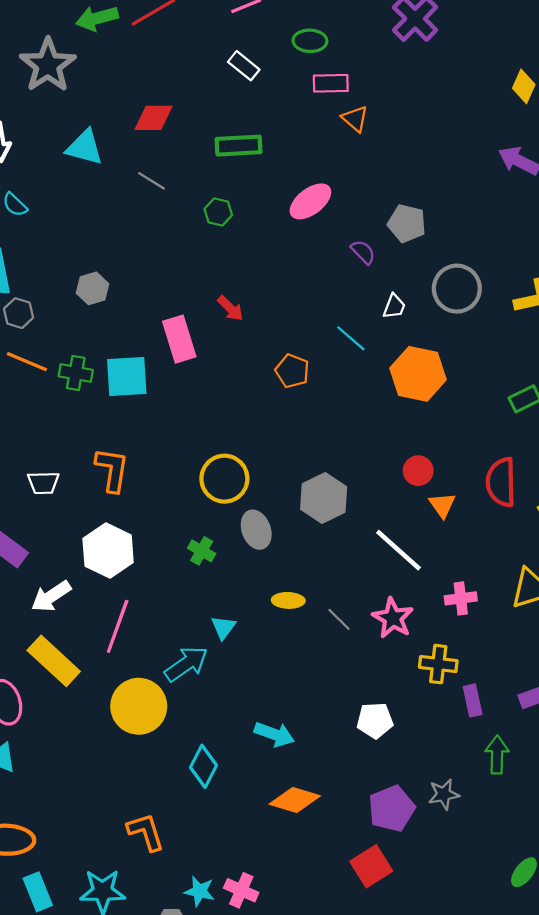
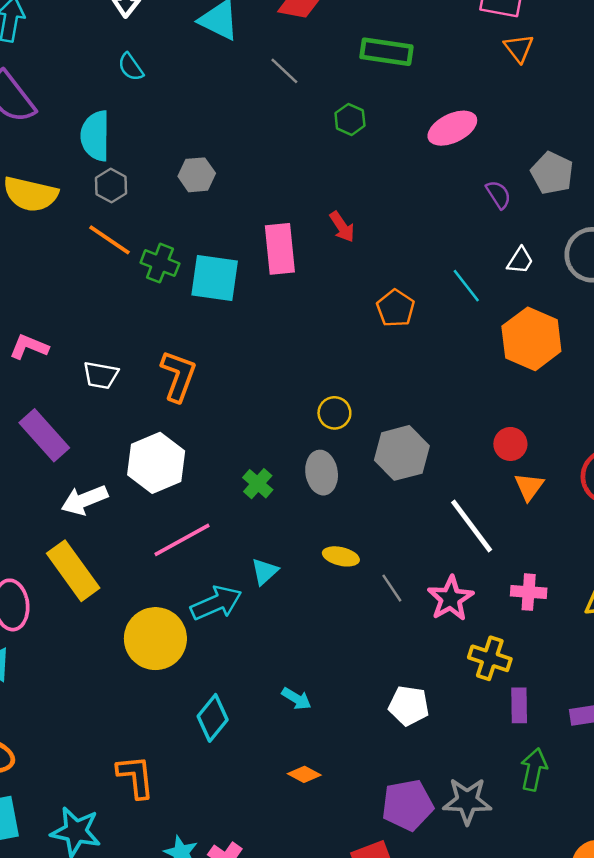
yellow circle: (224, 479) -> (334, 413), moved, size x0.6
pink line: (118, 626) -> (182, 540), moved, turned 30
cyan arrow: (274, 734) -> (296, 699), size x0.7
gray star: (444, 794) -> (467, 801), size x1.4
orange diamond: (295, 800) -> (304, 774), size x0.6

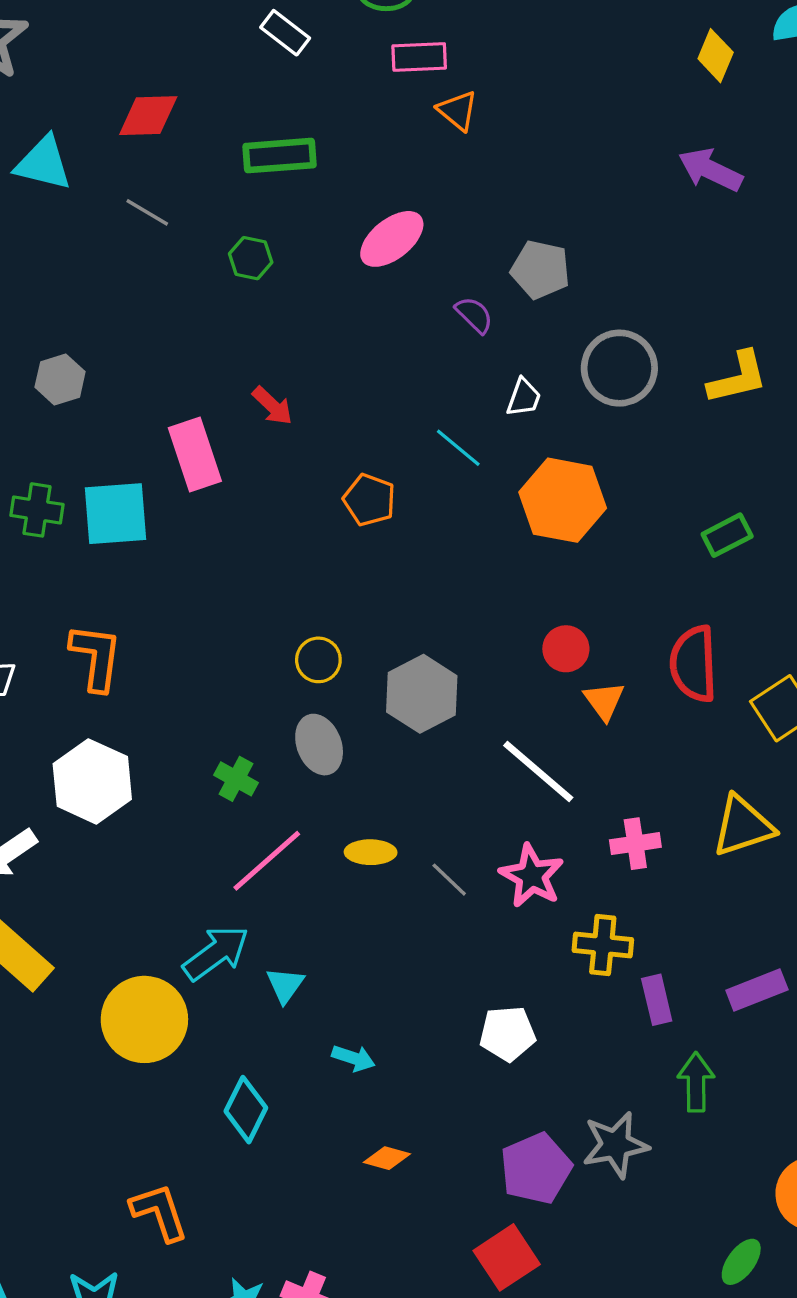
pink line: (182, 540) -> (267, 861), moved
cyan triangle: (265, 571) -> (285, 985), moved

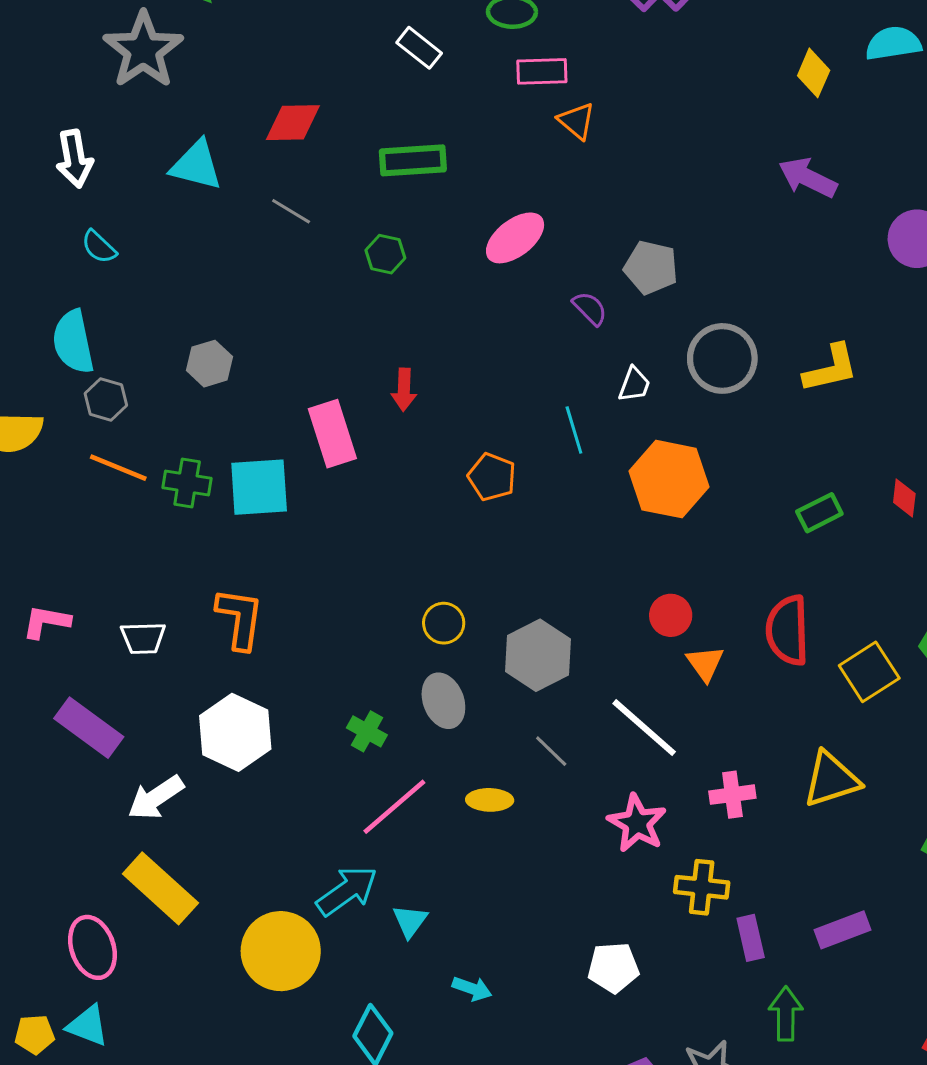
red arrow: (272, 406) -> (404, 390), turned 48
cyan line: (458, 448) -> (574, 430), turned 33
gray line: (449, 880) -> (551, 751), moved

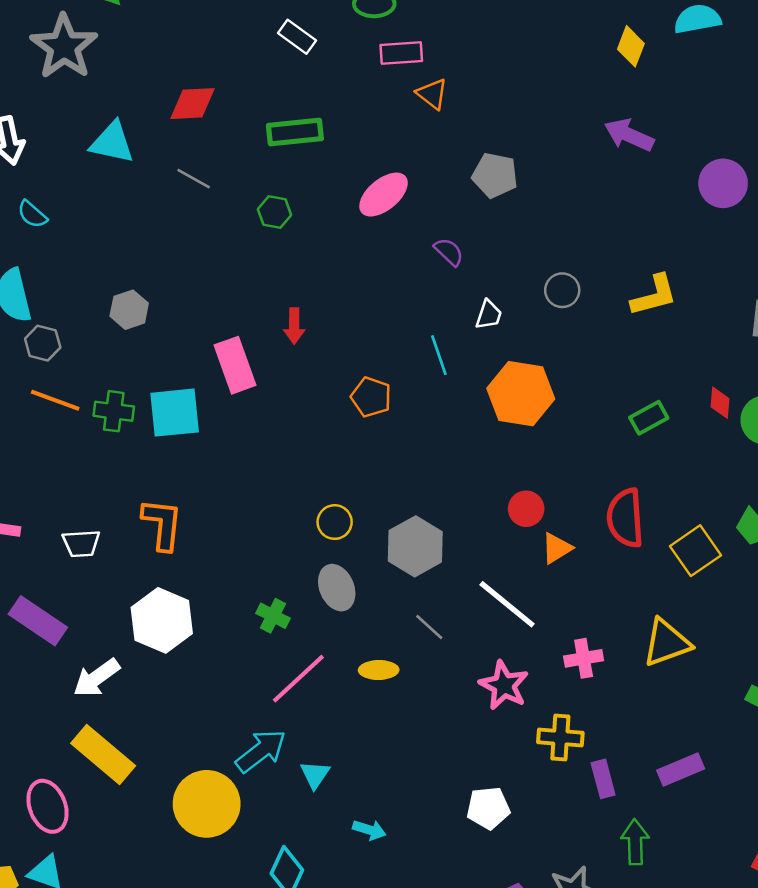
gray pentagon: (651, 267) -> (495, 175), moved
gray circle: (722, 358) -> (562, 290), size x0.6
orange triangle: (705, 663) -> (557, 548), turned 36

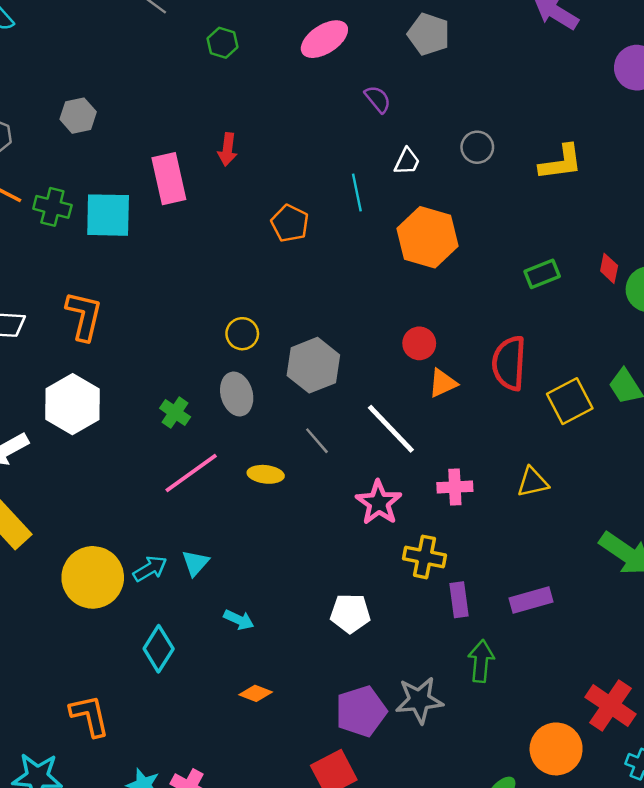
yellow triangle: (667, 643) -> (533, 482), size x0.7
cyan arrow: (261, 751) -> (150, 569), moved, size x0.7

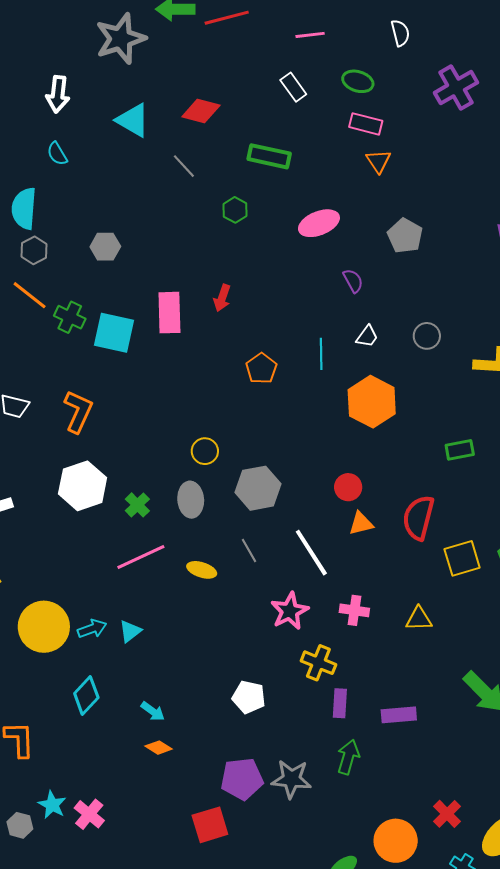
white hexagon: (73, 404) -> (83, 486), moved
cyan arrow: (239, 620) -> (153, 711), moved
red cross: (611, 706) -> (447, 814), size x0.7

